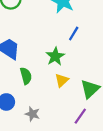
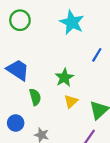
blue line: (74, 34) -> (97, 55), moved

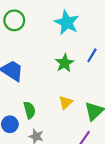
green star: (64, 78) -> (65, 63), moved
green semicircle: (35, 97) -> (30, 110), moved

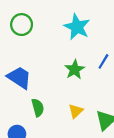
green semicircle: (30, 110) -> (38, 108), moved

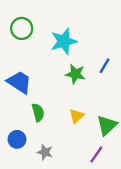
cyan star: (77, 27) -> (64, 41), moved, turned 30
green star: (75, 70) -> (75, 74), turned -30

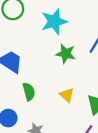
yellow triangle: (77, 116) -> (67, 95), turned -35

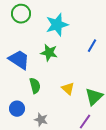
green star: (66, 54) -> (49, 53), moved

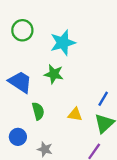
blue line: (92, 46) -> (103, 99), moved
yellow triangle: (68, 89) -> (75, 114), turned -32

